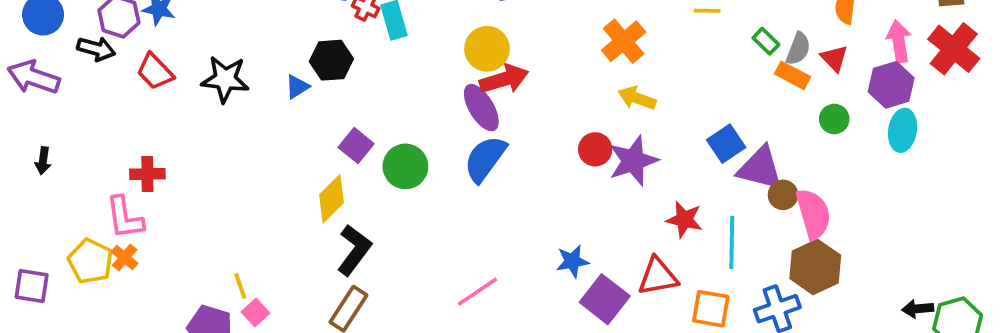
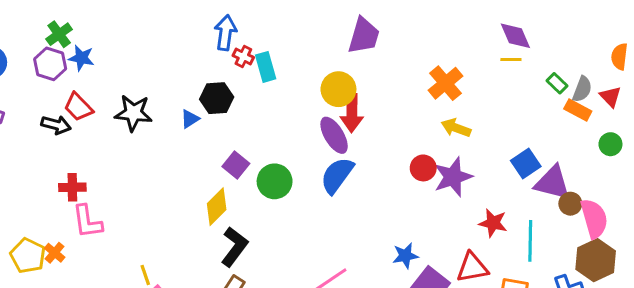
black arrow: (96, 49) -> (56, 125), moved
red arrow: (504, 79) -> (352, 113), turned 108
pink L-shape: (125, 218) -> (87, 221), moved

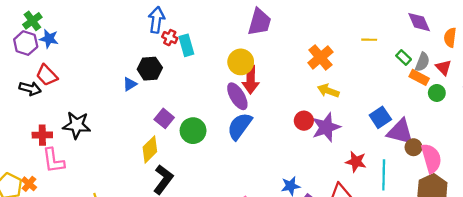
purple diamond: (515, 36) -> (419, 22), moved
black star: (133, 113) -> (77, 125), moved
green circle: (610, 144) -> (437, 93), moved

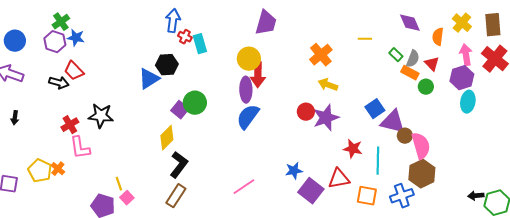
blue triangle: (130, 84) -> (149, 79), size x1.6
purple ellipse: (237, 96) -> (246, 90), turned 30
green circle: (193, 131) -> (195, 103), moved
red cross: (42, 135) -> (70, 125), turned -30

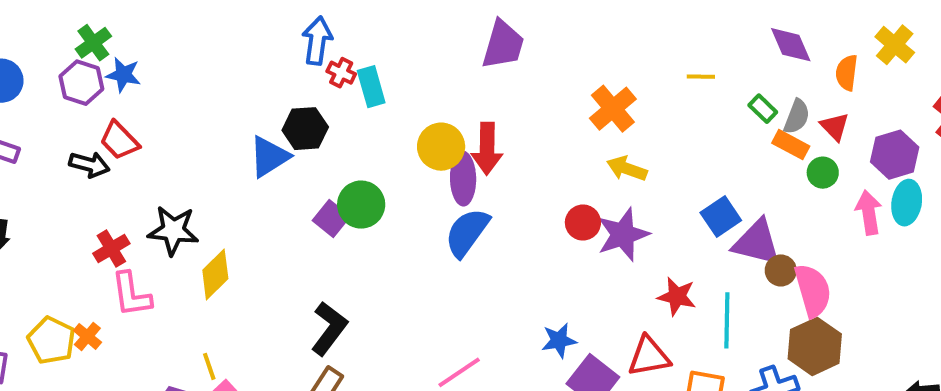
pink arrow: (466, 55) -> (869, 213), moved
yellow circle: (249, 59) -> (441, 147), moved
yellow diamond: (167, 138) -> (215, 274), moved

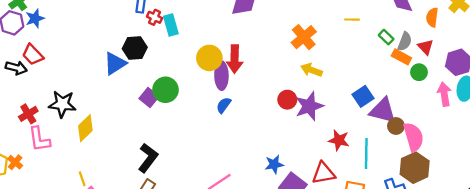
blue star: (123, 75) -> (35, 18), turned -30
blue semicircle: (467, 233) -> (224, 105), size x0.6

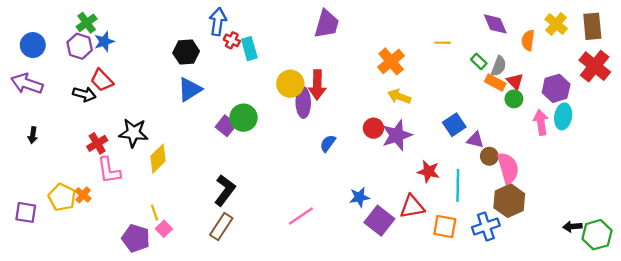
red triangle: (426, 47) -> (515, 81), moved
black hexagon: (135, 48) -> (186, 52), moved
blue semicircle: (224, 105) -> (328, 143), moved
purple triangle: (383, 111) -> (475, 140), size x0.6

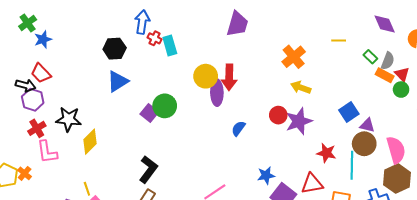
purple hexagon: (80, 46) -> (33, 100), moved
brown circle: (489, 156) -> (364, 144), moved, size x1.5

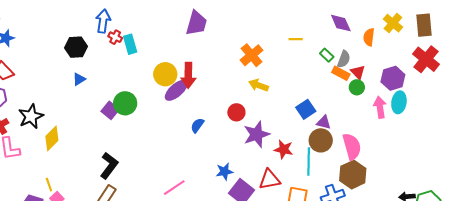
blue triangle: (118, 81) -> (79, 79), size x0.6
purple ellipse: (217, 93) -> (176, 90), turned 50
black star: (69, 119) -> (31, 116), turned -30
purple star: (299, 121) -> (257, 134), moved

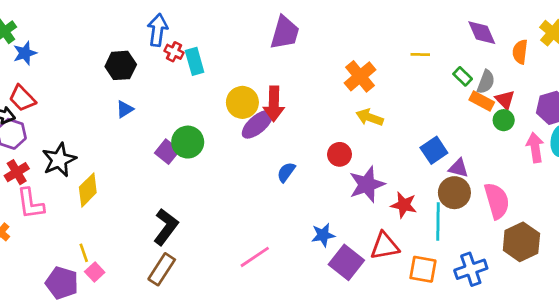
brown hexagon: (353, 175) -> (521, 242), moved

